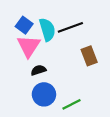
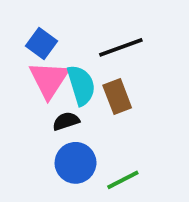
cyan semicircle: (47, 30) -> (81, 85), moved
brown rectangle: (89, 56) -> (117, 97), moved

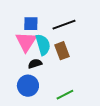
blue square: (41, 44) -> (31, 24), moved, turned -35
blue circle: (76, 163) -> (28, 86), moved

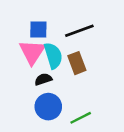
blue circle: (28, 86) -> (48, 107), moved

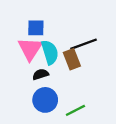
black line: (79, 31) -> (84, 44), moved

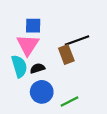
cyan semicircle: (50, 52) -> (19, 66), moved

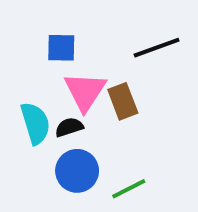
black line: (77, 41) -> (157, 48), moved
pink triangle: (28, 45) -> (85, 91), moved

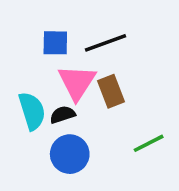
black line: (157, 48) -> (106, 43), moved
green line: (129, 189) -> (149, 143), moved

